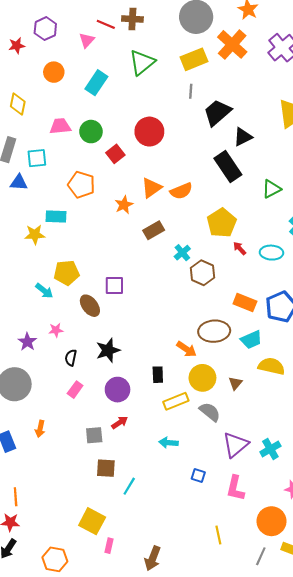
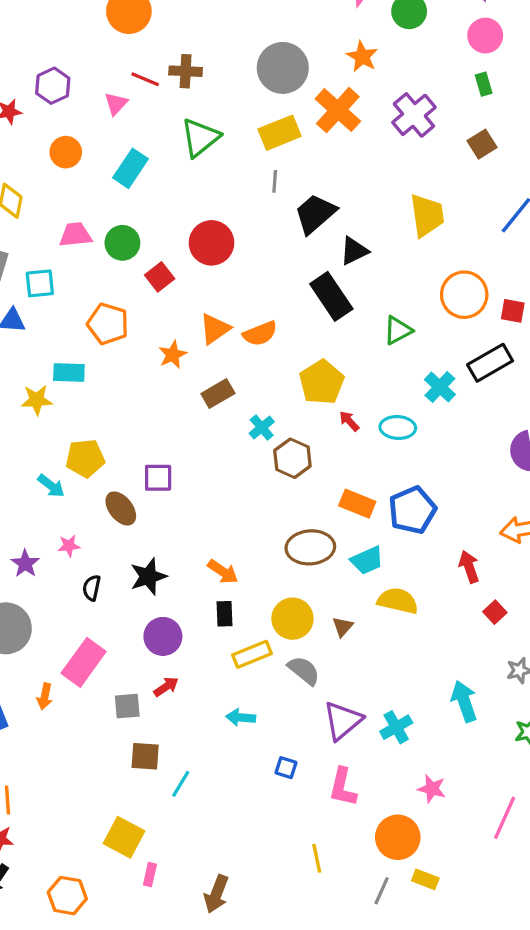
orange arrow: (187, 349) -> (223, 572), moved
pink rectangle: (75, 390) -> (84, 662), moved, size x1.8

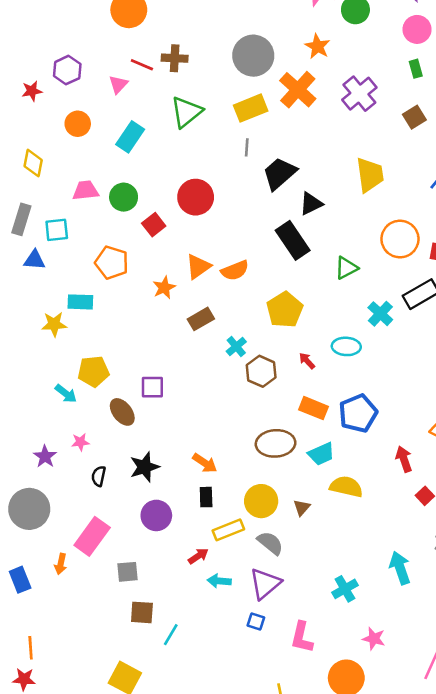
red arrow: (349, 421) -> (307, 361), moved
red arrow: (166, 687) -> (198, 556), moved
purple triangle: (343, 721) -> (265, 584), moved

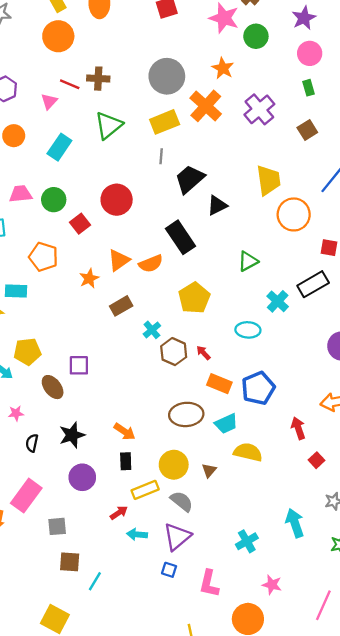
orange circle: (400, 239) -> (294, 214), moved
black rectangle: (293, 240) -> (181, 237), moved
red arrow: (307, 361) -> (203, 353), moved

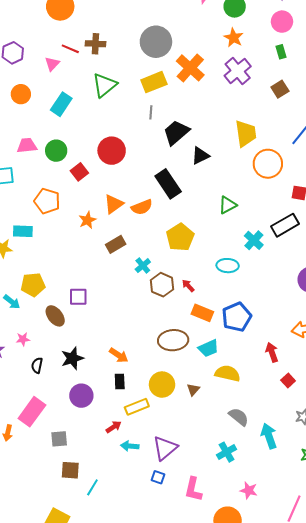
orange star: (223, 68) -> (234, 38), moved
gray semicircle: (182, 501) -> (239, 417), moved

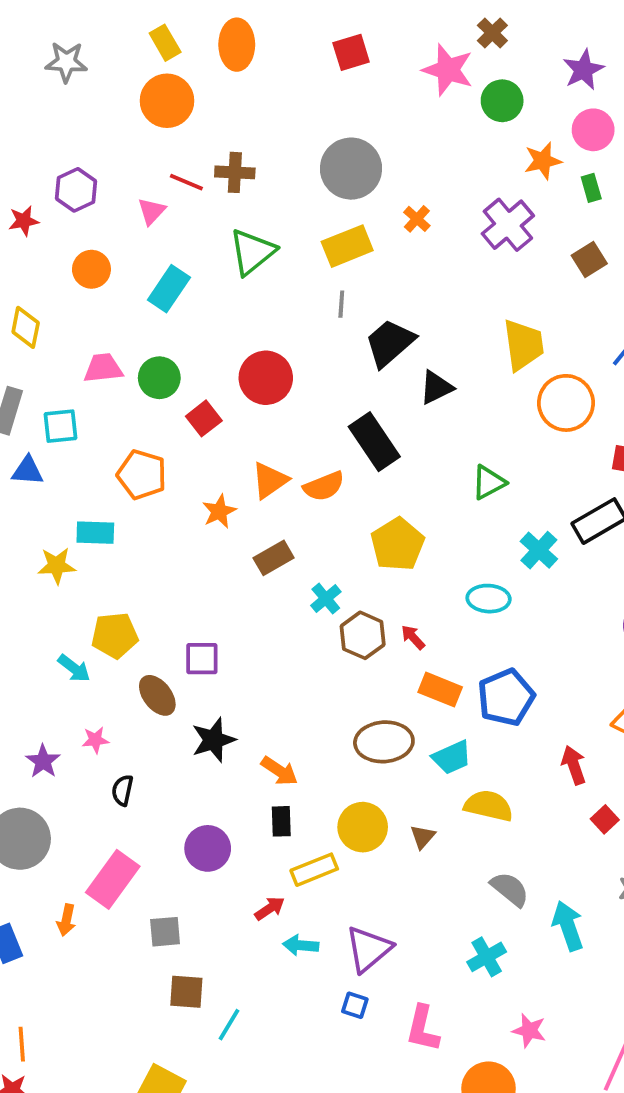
orange star: (234, 38) -> (543, 161), moved, turned 30
orange cross: (190, 68) -> (417, 219), size x0.5
black star: (72, 358) -> (213, 740), moved

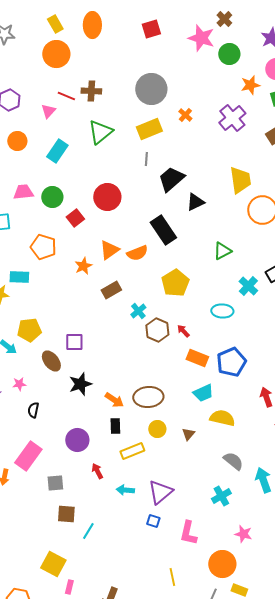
brown ellipse: (384, 742) -> (148, 397), moved
yellow circle: (363, 827) -> (157, 429), size x0.7
red arrow: (270, 908) -> (97, 471), moved, turned -84

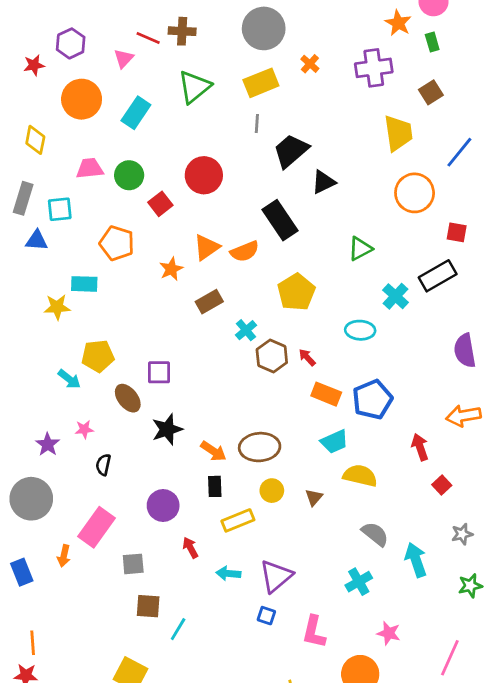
orange star: (250, 85) -> (398, 23), turned -30
purple cross: (232, 118) -> (374, 68), turned 32
orange circle: (17, 141) -> (82, 99), size x1.5
yellow trapezoid: (240, 180) -> (398, 133), moved

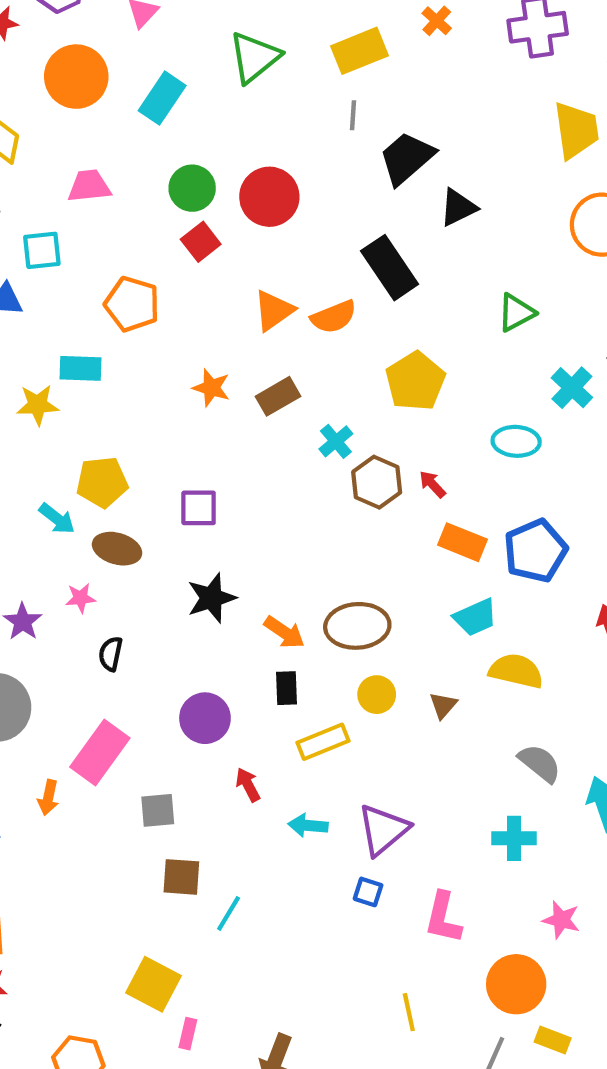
green circle: (129, 175) -> (192, 188), moved
orange star: (171, 269) -> (211, 388), moved, turned -30
brown ellipse: (128, 398) -> (117, 549), moved, turned -36
cyan cross: (359, 582) -> (514, 838), turned 30

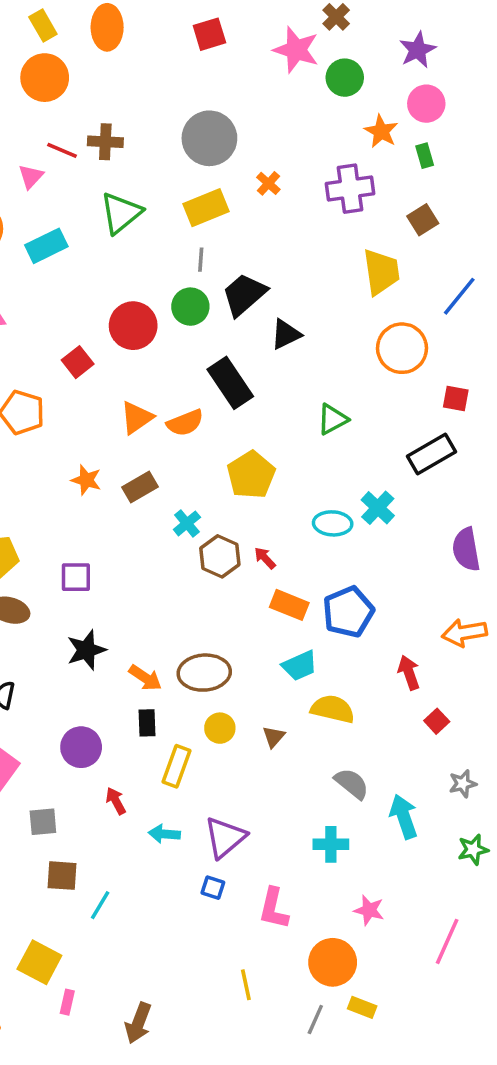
cyan rectangle: (162, 98) -> (46, 246), turned 30
green circle: (192, 188) -> (190, 307), moved
cyan cross: (572, 388) -> (378, 508), moved
yellow rectangle: (323, 742) -> (176, 766), turned -48

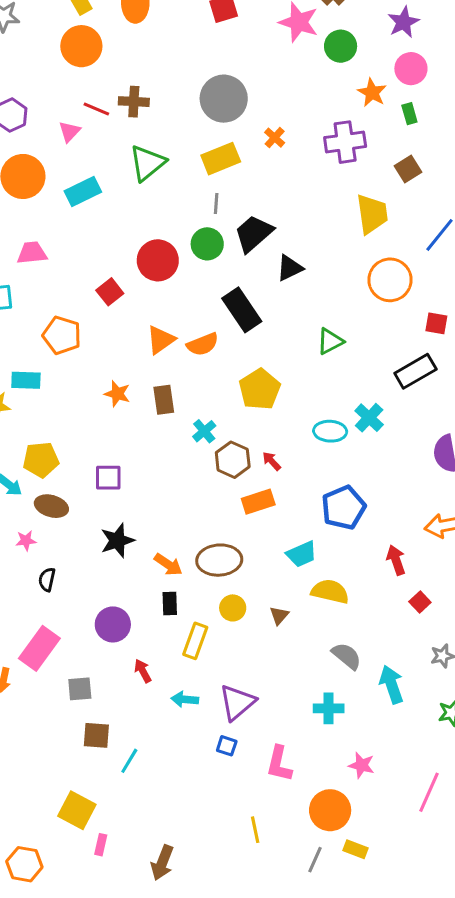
brown rectangle: (140, 487) -> (164, 400), turned -68
orange rectangle: (289, 605) -> (258, 502), moved, turned -40

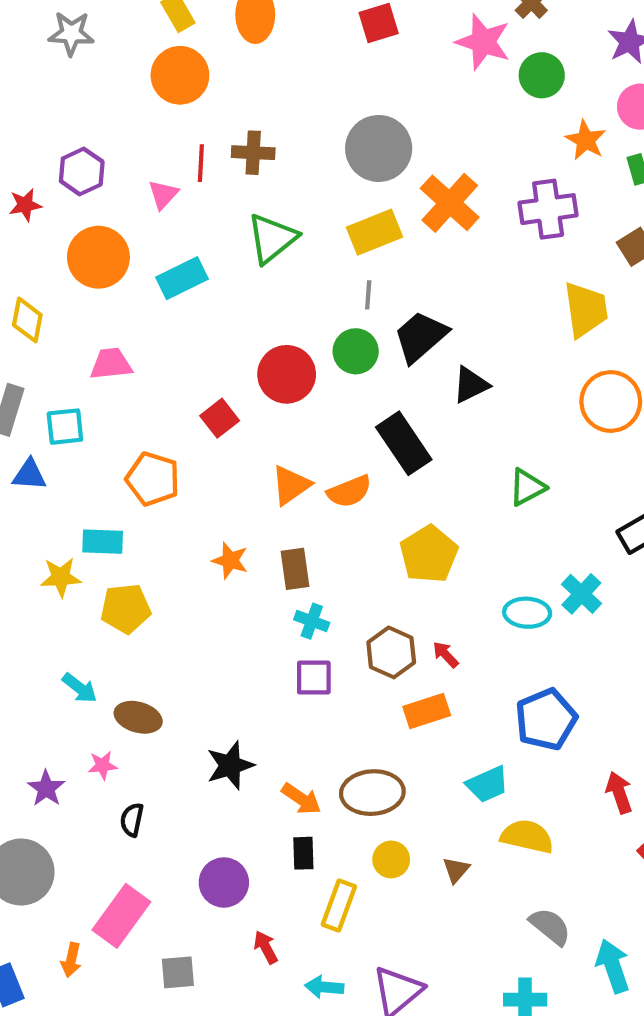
red line: (96, 109) -> (201, 163), turned 70
orange cross: (275, 138) -> (450, 203), size x2.0
cyan cross: (204, 431) -> (312, 621), moved, turned -30
yellow pentagon: (41, 460) -> (126, 609), moved
purple square: (108, 478) -> (314, 678), moved

